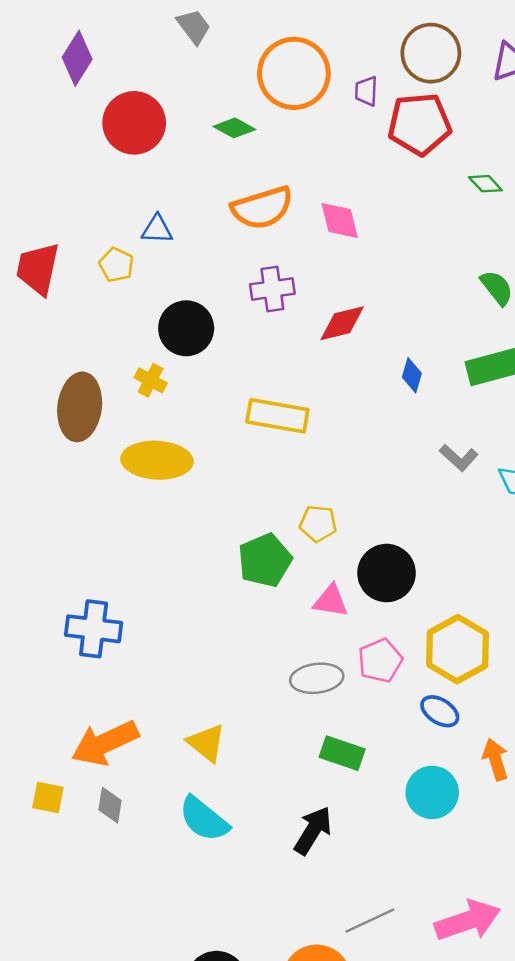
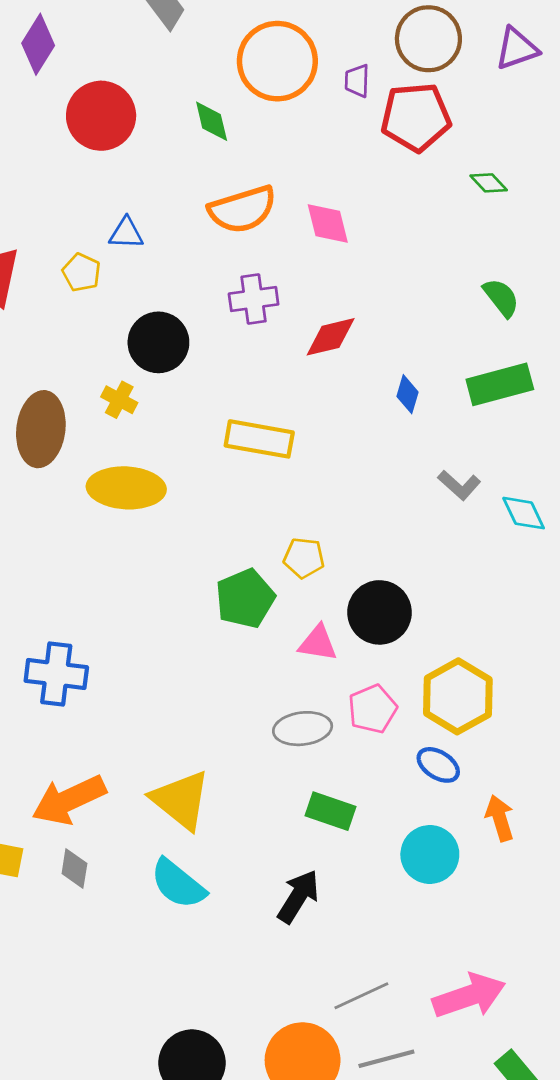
green diamond: (234, 128) -> (212, 121), turned 48
yellow triangle: (206, 743) -> (181, 800), size x1.4

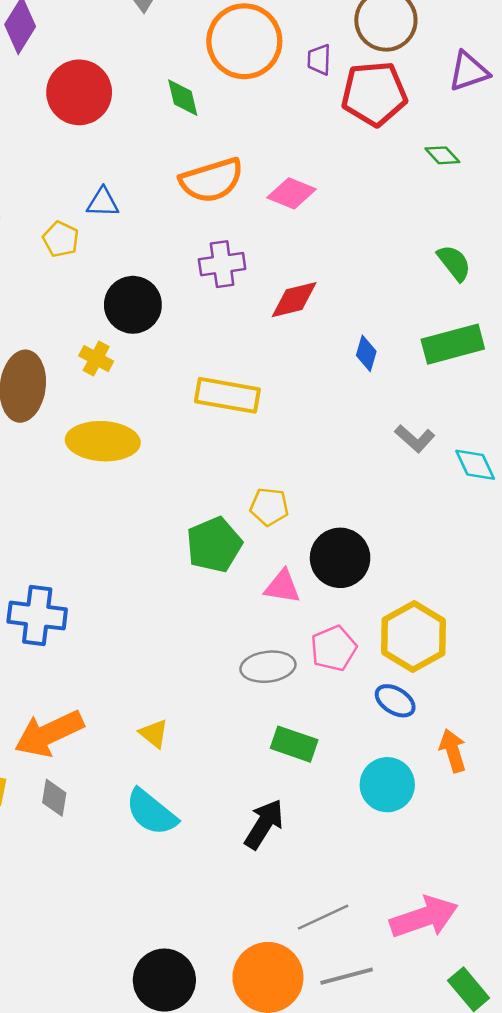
purple triangle: (517, 49) -> (469, 71), moved
pink diamond: (328, 223) -> (292, 193), turned -54
yellow triangle: (181, 800) -> (154, 734), size x0.5

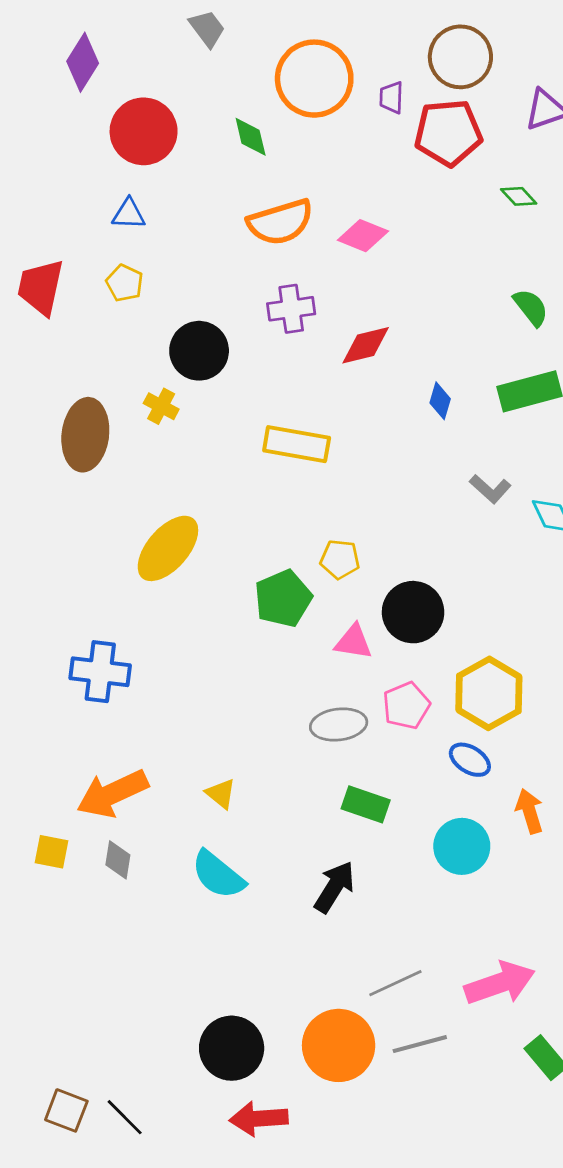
blue triangle: (103, 203) -> (129, 214), moved
yellow ellipse: (103, 441) -> (168, 548), moved, turned -52

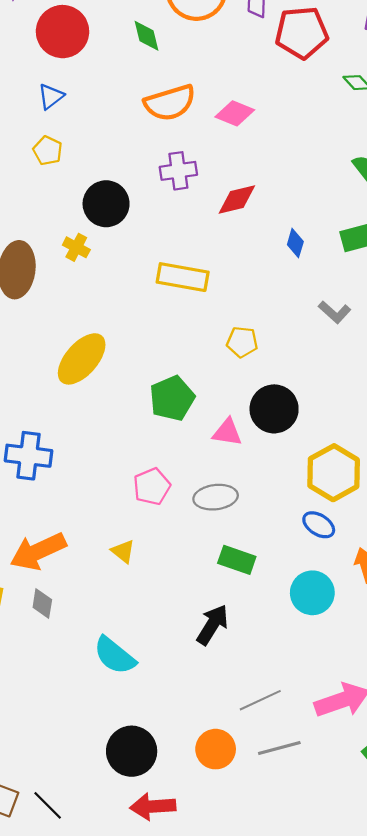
blue triangle: (129, 214) -> (51, 96), turned -40
yellow pentagon: (340, 559) -> (242, 342), moved
pink pentagon: (406, 706) -> (152, 487), moved
cyan semicircle: (218, 875) -> (115, 656), moved
orange circle: (339, 1045) -> (216, 749), size x0.7

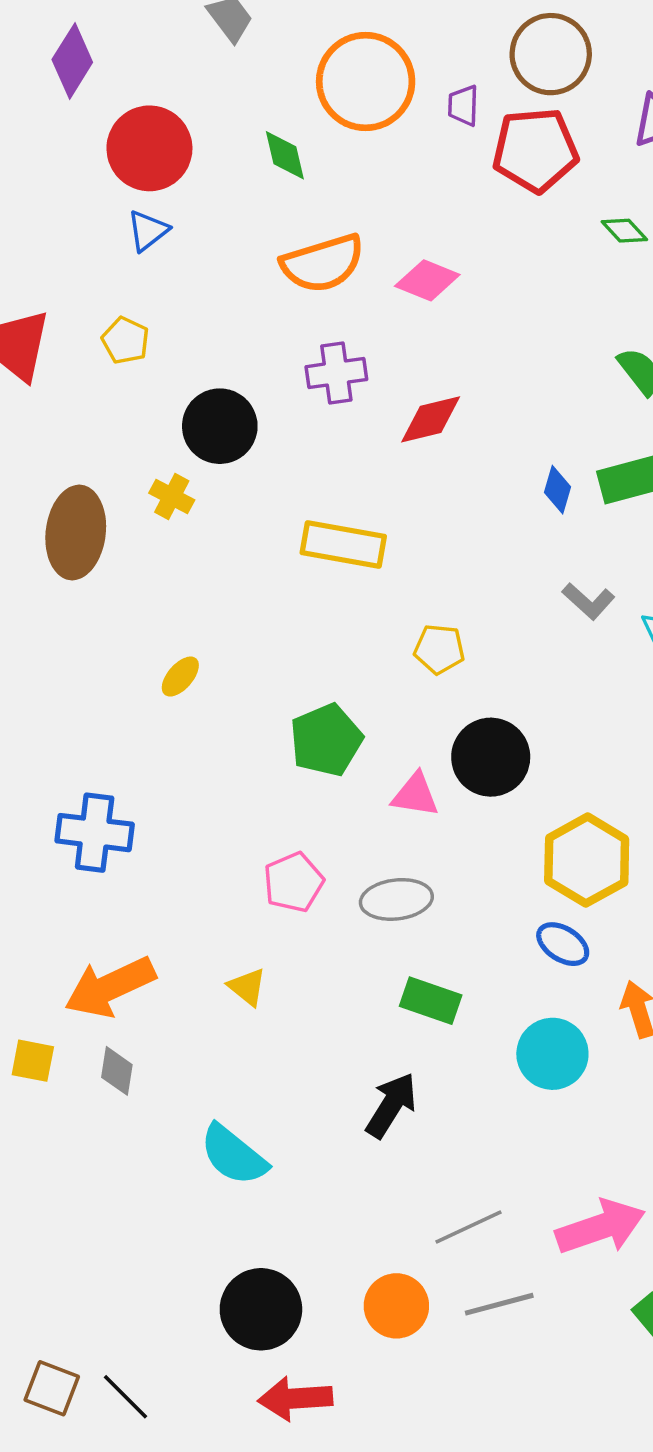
blue triangle: (51, 96) -> (148, 231), moved
blue diamond: (295, 243) -> (558, 490), moved
yellow ellipse: (82, 359) -> (180, 677), size x0.5

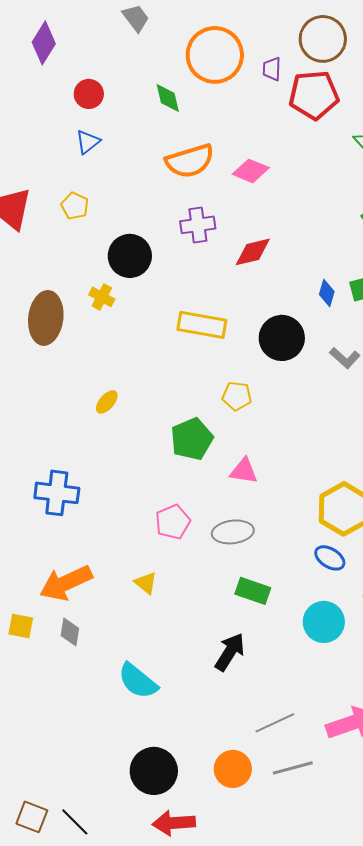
red circle: (149, 148) -> (89, 94), size x0.6
yellow pentagon: (439, 649) -> (237, 396), moved
black circle: (491, 757) -> (282, 338), moved

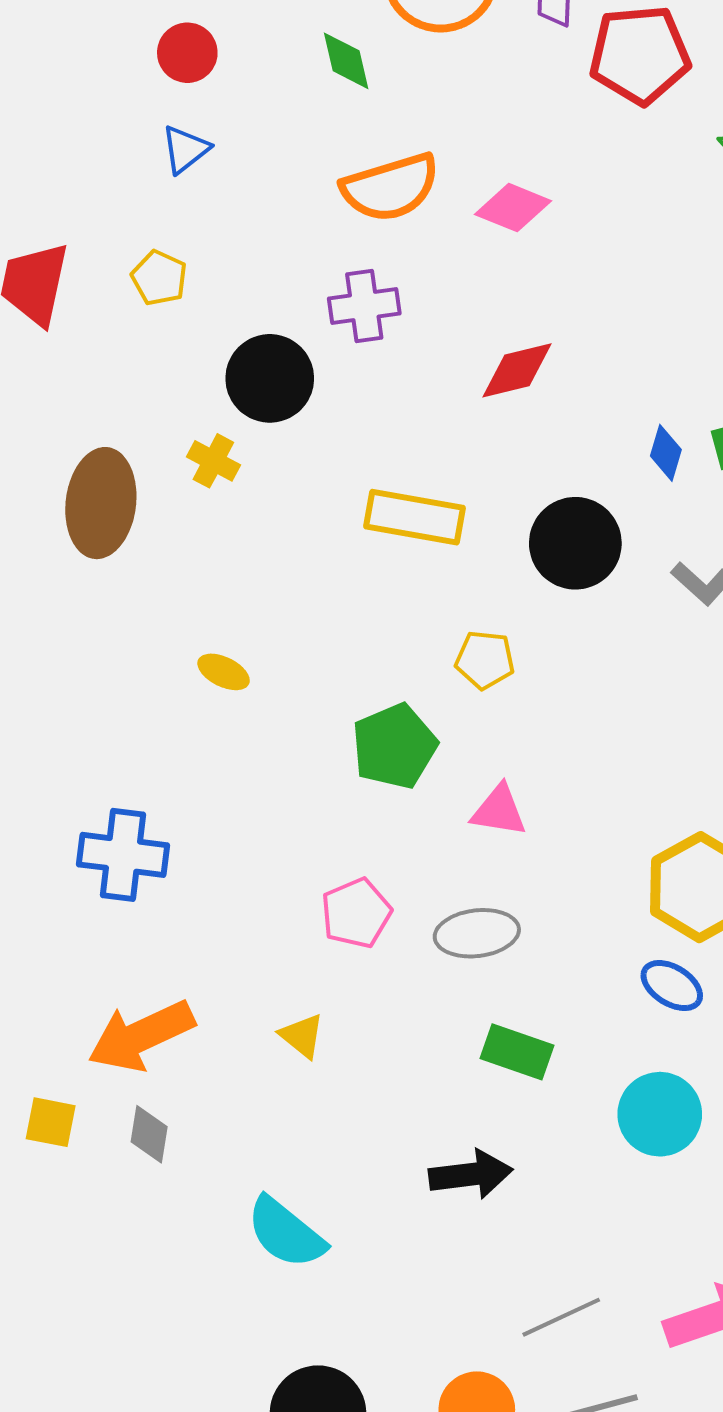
purple cross: (198, 225) -> (364, 306), moved
yellow ellipse: (107, 402) -> (224, 672), turned 75
black arrow: (230, 652) -> (471, 1174), turned 51

